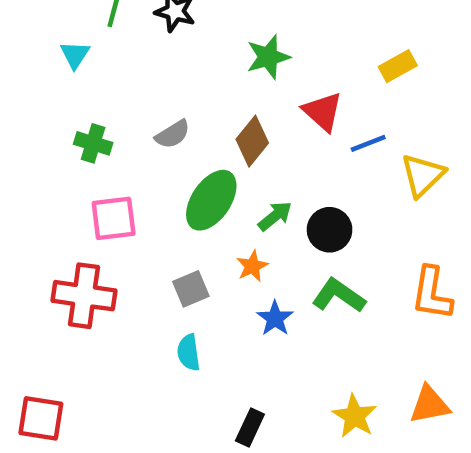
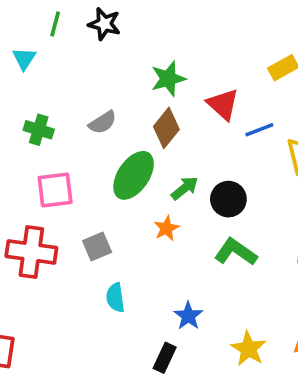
green star: (268, 57) -> (168, 79), moved
gray square: (191, 289) -> (97, 247), moved
blue star: (275, 318) -> (188, 316), moved

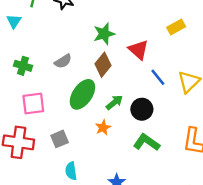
blue line: (259, 130) -> (158, 77), moved, turned 72

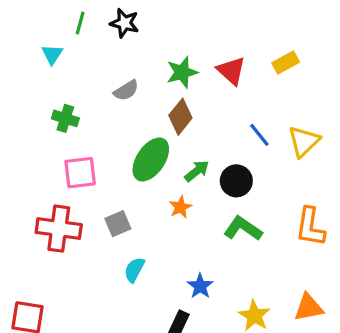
red triangle: (138, 50) -> (231, 71), moved
gray semicircle: (63, 61) -> (126, 90), moved
cyan semicircle: (71, 171) -> (134, 270), turned 36

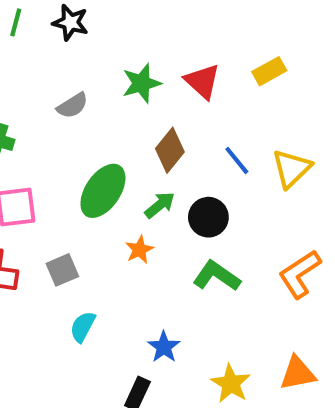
brown diamond: (180, 117) -> (170, 150), moved
orange L-shape: (310, 227) -> (300, 274), turned 48

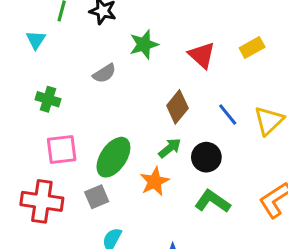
green star: (141, 83) -> (144, 44), moved
green ellipse: (103, 191) -> (113, 157), moved
orange star: (139, 250) -> (155, 182), size x1.4

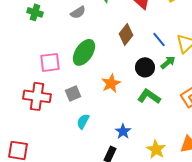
green cross: (48, 99) -> (35, 12), moved
green arrow: (170, 148) -> (168, 62), moved
green ellipse: (113, 157) -> (84, 52), moved

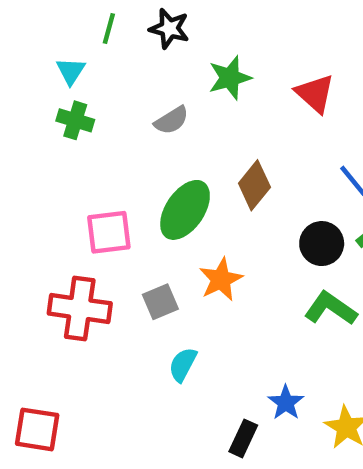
brown diamond: (126, 34) -> (254, 185), moved
orange star: (111, 83) -> (221, 279), moved
blue star: (123, 131) -> (286, 403), moved

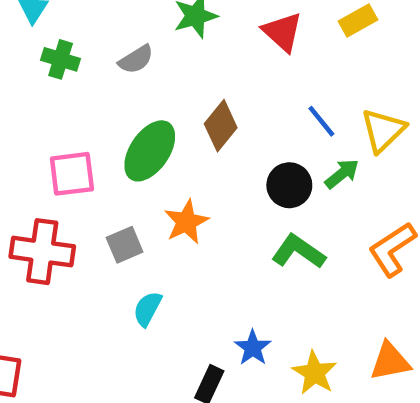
green cross: (75, 120) -> (61, 59), moved

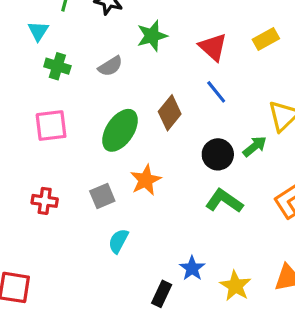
blue line: (321, 121) -> (216, 92), moved
pink square: (72, 174) -> (51, 126), moved
red cross: (42, 252) -> (45, 201), size x0.6

